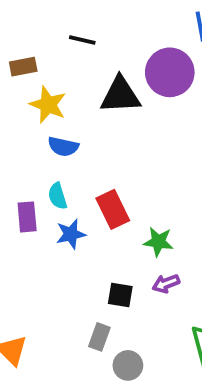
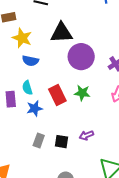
purple circle: (170, 72) -> (81, 57), moved
green star: (158, 242) -> (82, 93), moved
gray rectangle: (99, 337) -> (39, 141), moved

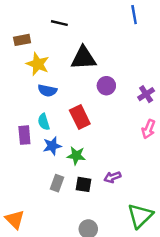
purple circle: (81, 57) -> (106, 86), size x0.6
green star: (82, 93) -> (76, 156), moved
red rectangle: (57, 95) -> (80, 117), moved

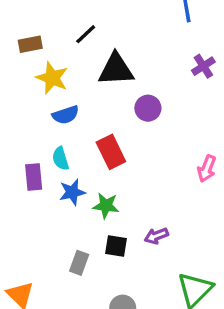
black line: (59, 23) -> (86, 34), moved, turned -56
blue semicircle: (47, 90) -> (66, 115), turned -30
purple cross: (146, 94) -> (203, 66), moved
gray rectangle: (57, 183) -> (79, 263), moved

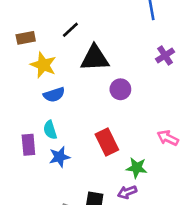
red rectangle: (111, 152) -> (107, 142), moved
pink arrow: (207, 169) -> (168, 138), turned 95
green star: (106, 206) -> (137, 168), moved

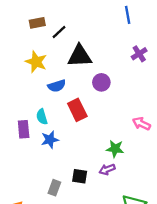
brown rectangle: (26, 38) -> (37, 23), moved
blue semicircle: (54, 95) -> (57, 86), moved
red rectangle: (107, 142) -> (77, 110), moved

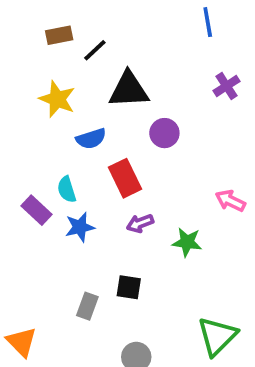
purple rectangle: (24, 129) -> (37, 210), turned -42
purple arrow: (107, 169) -> (140, 223), moved

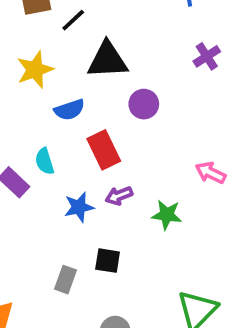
yellow star: (57, 99) -> (35, 70), turned 30
blue star: (80, 227) -> (79, 207), moved

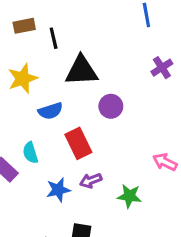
black line: (73, 20) -> (54, 38), turned -60

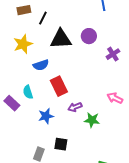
black line: (54, 38) -> (43, 18), turned 40
purple cross: (162, 68) -> (113, 54), moved
purple circle: (111, 106) -> (89, 36), moved
purple arrow: (91, 181) -> (75, 107), moved

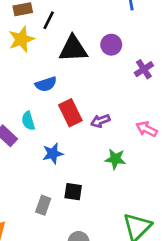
yellow star: (23, 44) -> (21, 39), moved
purple arrow: (75, 107) -> (100, 121), moved

